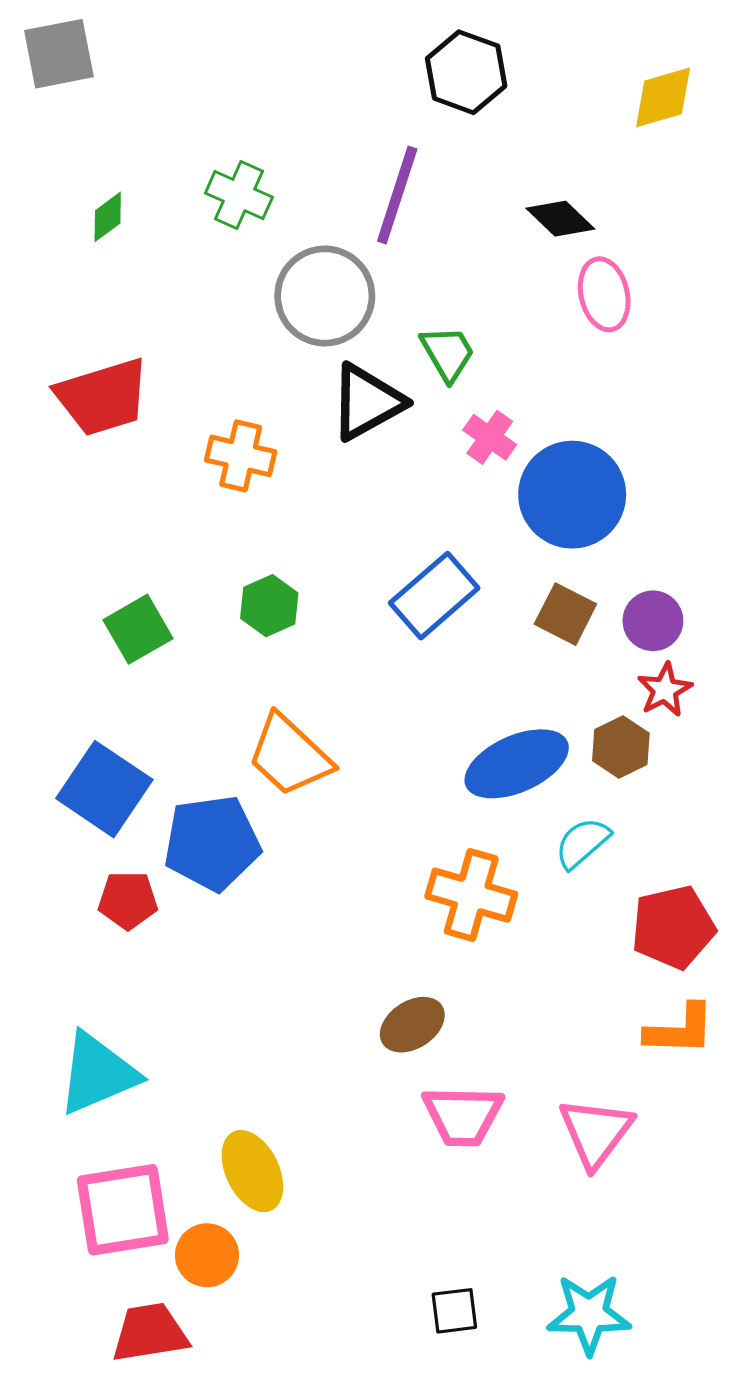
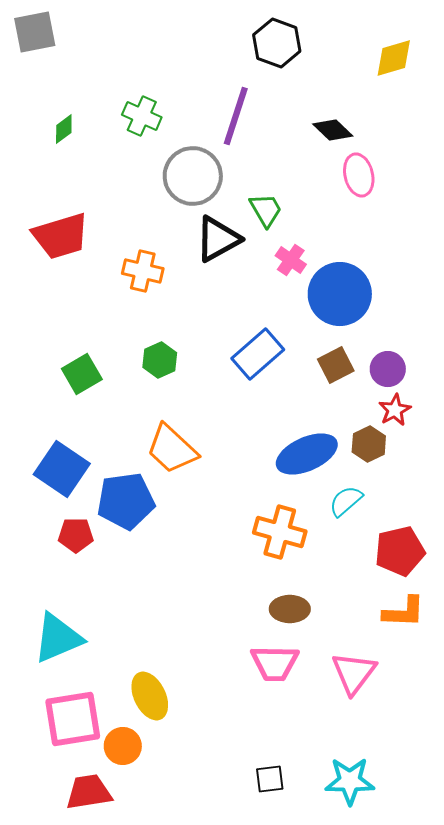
brown square: (565, 614) -> (336, 365), turned 36
brown ellipse: (412, 1025) -> (290, 609), moved, turned 33

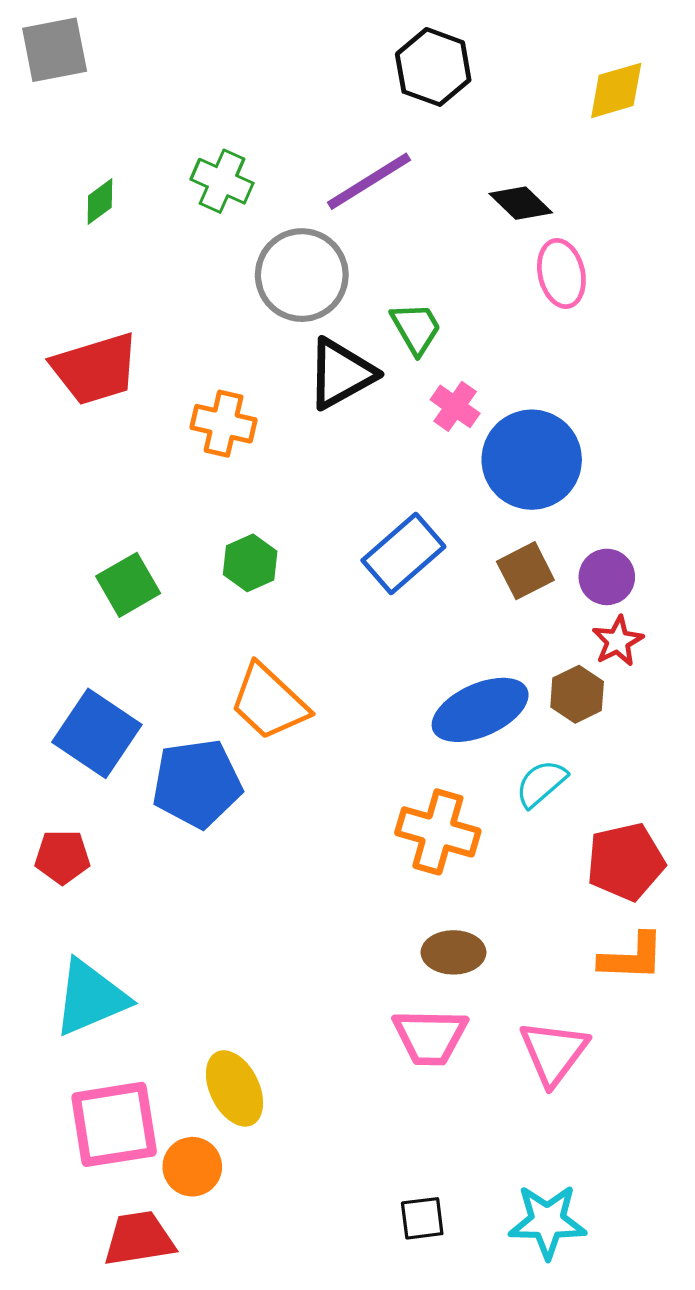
purple line: (236, 116) -> (369, 181), turned 40
red pentagon: (76, 535) -> (62, 857), moved

